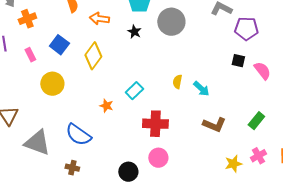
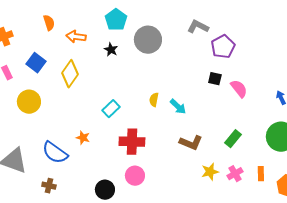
purple pentagon: (246, 29) -> (223, 47), turned -30
orange star: (106, 106) -> (83, 138), moved
yellow star: (233, 164) -> (210, 172), moved

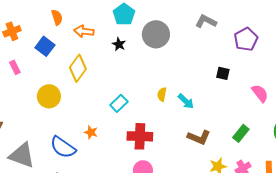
purple pentagon: (223, 47) -> (246, 39), moved
blue square: (36, 63) -> (45, 46), moved
pink semicircle: (239, 89) -> (260, 93), moved
yellow circle: (29, 102) -> (49, 96), moved

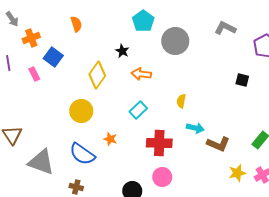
orange arrow: (84, 31) -> (141, 74), moved
black star: (119, 44) -> (122, 51), moved
blue square: (45, 46) -> (53, 57), moved
yellow circle: (49, 96) -> (81, 111), moved
cyan arrow: (186, 101) -> (195, 128), moved, turned -30

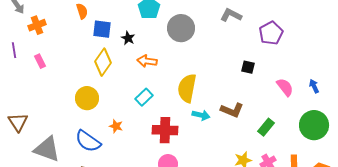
blue square: (53, 57) -> (102, 29), moved, turned -30
yellow semicircle: (181, 101) -> (187, 88), size x2.0
brown L-shape: (218, 144) -> (232, 110), moved

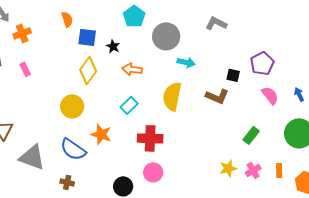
purple pentagon: (271, 33) -> (262, 63), moved
brown L-shape: (232, 110) -> (217, 96), moved
cyan arrow: (201, 115) -> (186, 62), moved
orange star: (116, 126) -> (101, 134), size x1.5

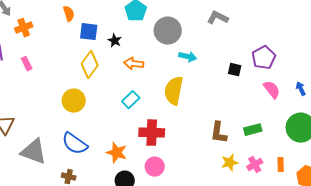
brown L-shape: (217, 96) -> (219, 133), moved, turned 75
orange star: (101, 134) -> (117, 153), moved
green rectangle: (251, 135) -> (253, 130), turned 36

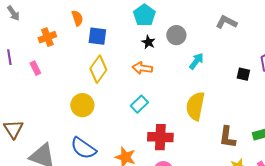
orange cross: (24, 28) -> (47, 37), moved
gray circle: (168, 31) -> (176, 35), size x0.7
black star: (115, 41) -> (148, 42), moved
cyan arrow: (188, 57) -> (196, 61), turned -66
yellow semicircle: (174, 91) -> (195, 106), moved

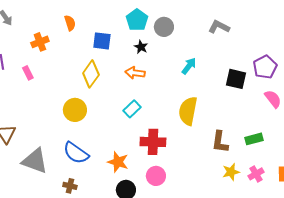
gray circle: (176, 35) -> (164, 27), moved
blue square: (97, 36) -> (102, 41), moved
black square: (243, 74) -> (236, 79), size x1.5

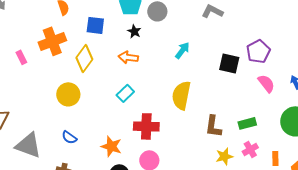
orange cross: (40, 42) -> (52, 41), moved, size x1.5
blue semicircle: (76, 153) -> (69, 137), size x0.6
pink cross: (256, 174) -> (250, 149), moved

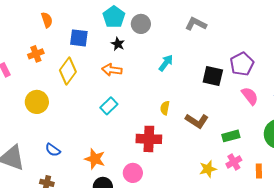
orange cross: (52, 41) -> (36, 54), size x0.6
yellow circle: (68, 94) -> (37, 102), moved
yellow semicircle: (181, 95) -> (165, 108), size x0.5
red cross: (146, 126) -> (149, 139), moved
brown L-shape: (213, 126) -> (197, 121), moved, turned -65

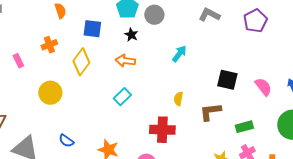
purple pentagon: (242, 64) -> (255, 21), moved
black square: (213, 76) -> (227, 80), moved
brown L-shape: (197, 121) -> (210, 112), turned 140

